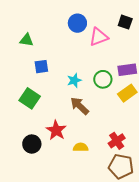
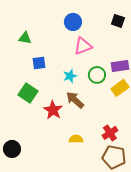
pink triangle: (99, 37) -> (83, 46), moved
red star: (56, 130) -> (53, 110), moved
black circle: (32, 144) -> (12, 149), moved

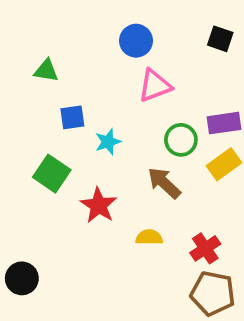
cyan star: (70, 76) -> (108, 142), moved
brown arrow: (75, 100) -> (164, 183), moved
yellow semicircle: (76, 139) -> (149, 237), moved

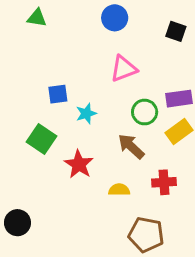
blue circle: (136, 41) -> (115, 18), moved
green triangle: (46, 71) -> (37, 18), moved
red cross: (205, 248) -> (164, 182), moved, turned 30
brown pentagon: (213, 293) -> (146, 235), moved

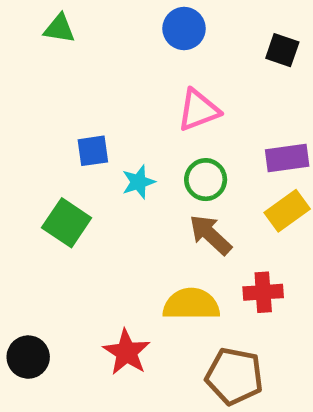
green circle: (145, 112) -> (206, 180), moved
red star: (79, 164) -> (126, 352), moved
yellow semicircle: (119, 190) -> (191, 304), size x1.6

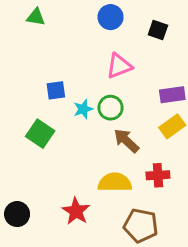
black square: (282, 50) -> (158, 30), moved
green circle: (206, 180) -> (111, 108), moved

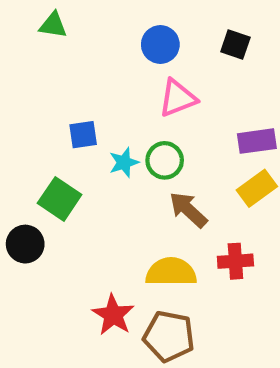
blue circle: (111, 17) -> (160, 45), moved
black circle: (17, 214) -> (25, 244), moved
brown pentagon: (141, 226) -> (169, 336), moved

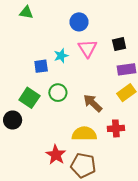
black square: (235, 45) -> (119, 44), moved, turned -32
pink triangle: (178, 98) -> (87, 48), turned -42
green circle: (165, 160) -> (58, 93), moved
cyan star: (124, 163) -> (61, 56), moved

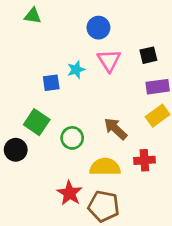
green circle: (58, 93) -> (72, 138), moved

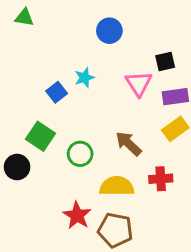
green triangle: (33, 16) -> (24, 17), moved
pink triangle: (109, 60) -> (139, 83), moved
blue square: (51, 83) -> (57, 92), turned -30

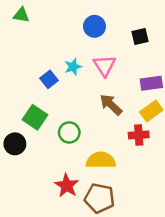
black square: (165, 61) -> (140, 36), moved
pink triangle: (139, 83) -> (105, 66), moved
brown arrow: (128, 144) -> (111, 105), moved
red cross: (161, 179) -> (139, 135), moved

